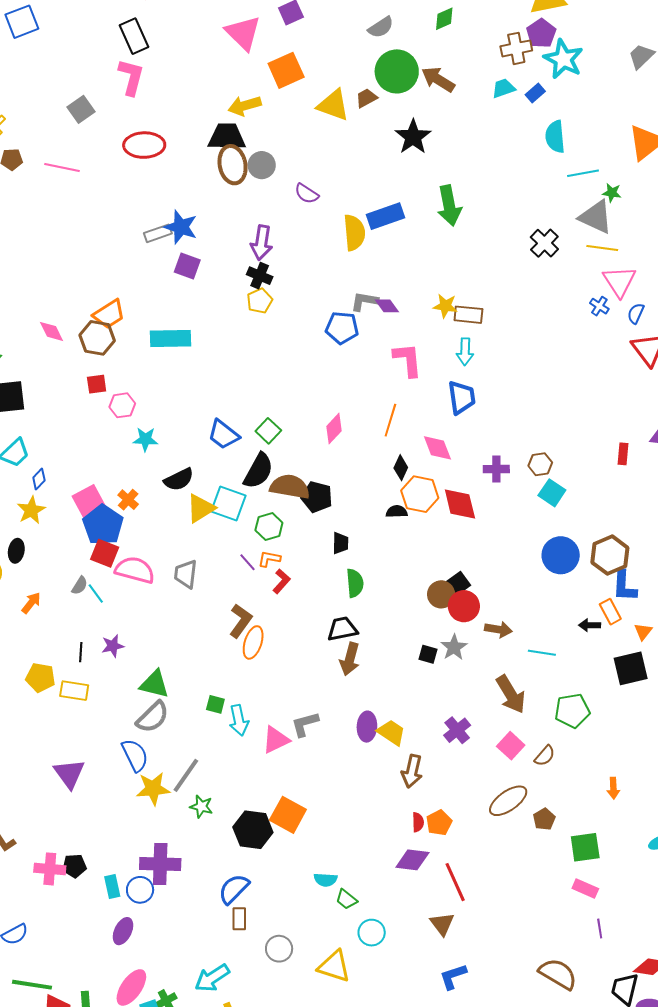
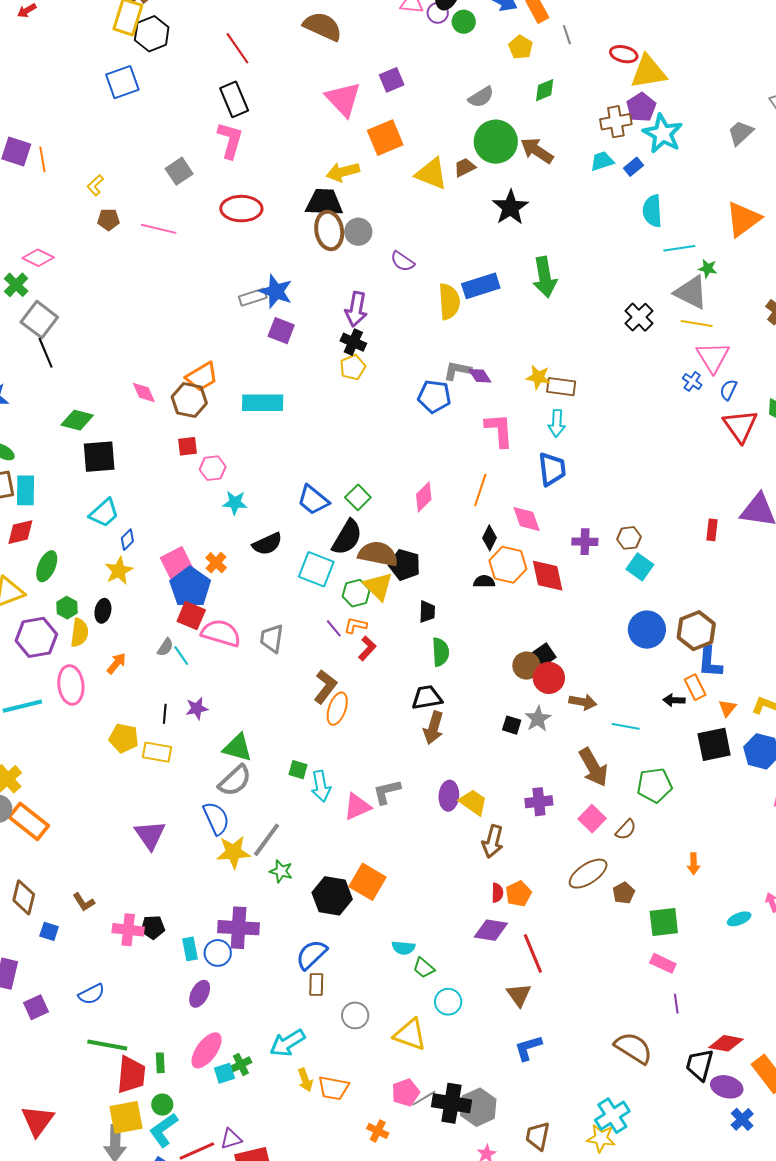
yellow triangle: (201, 508) -> (378, 586), moved, turned -44
purple cross: (457, 730) -> (539, 802), turned 32

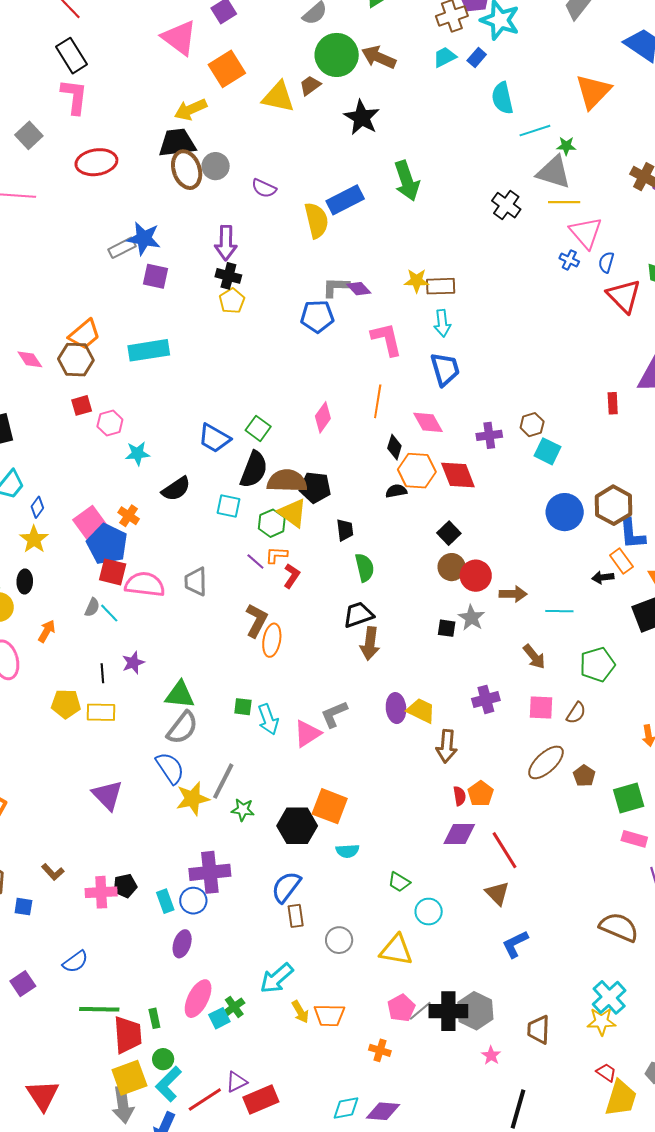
cyan square: (316, 569) -> (228, 506), size x0.7
black square: (544, 655) -> (449, 533), moved
brown arrow: (593, 767) -> (534, 657), size x0.7
pink square: (592, 819) -> (541, 708), turned -32
cyan semicircle: (403, 948) -> (347, 851), moved

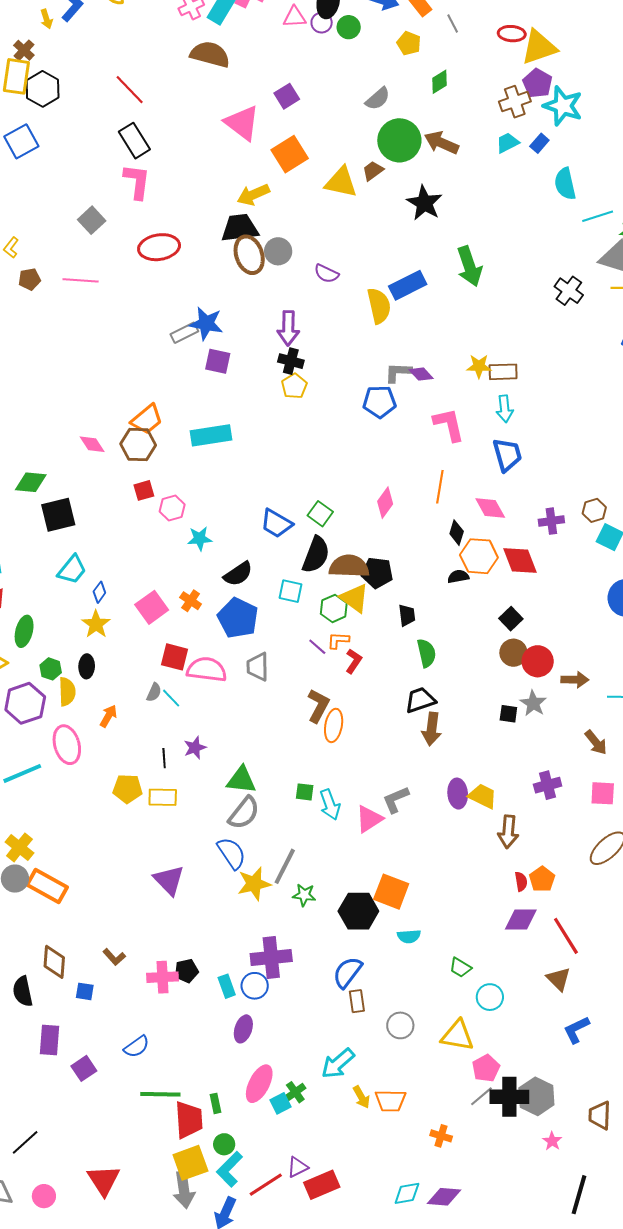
blue pentagon: (107, 544) -> (238, 618), moved
pink pentagon: (401, 1008) -> (486, 1068), moved

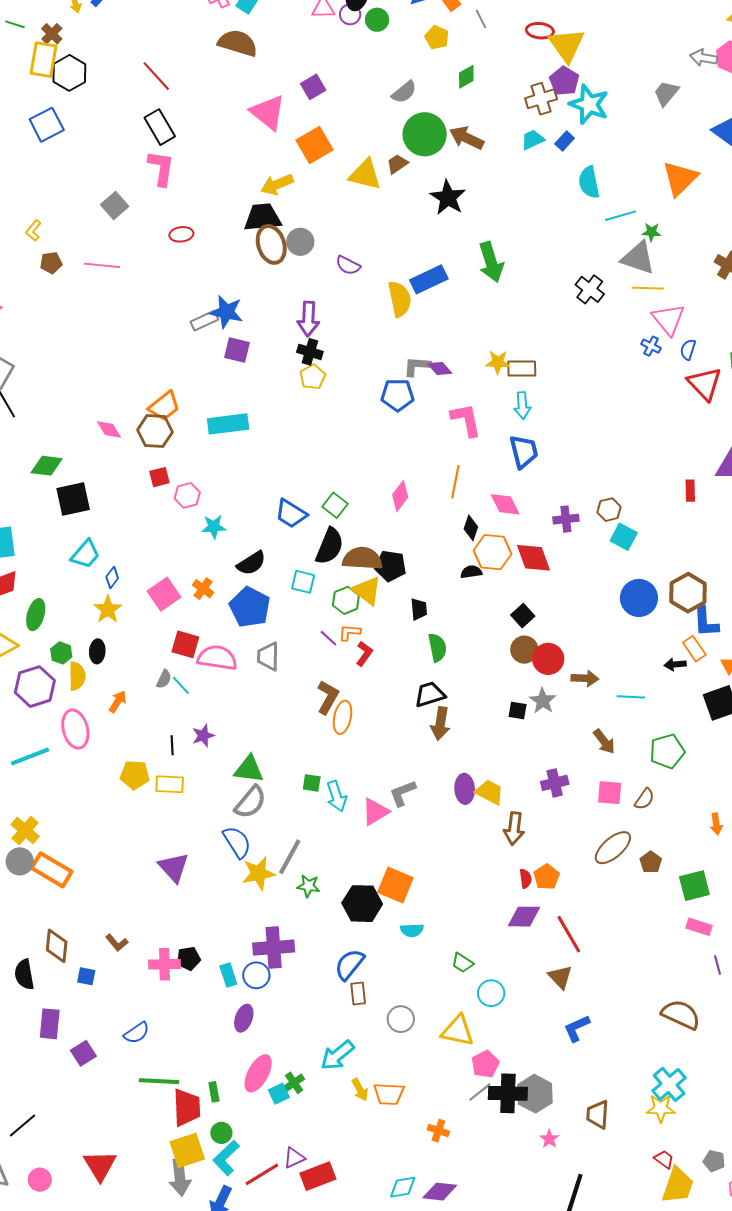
yellow triangle: (539, 47) -> (567, 45), turned -48
red ellipse: (159, 247) -> (181, 234), size x0.6

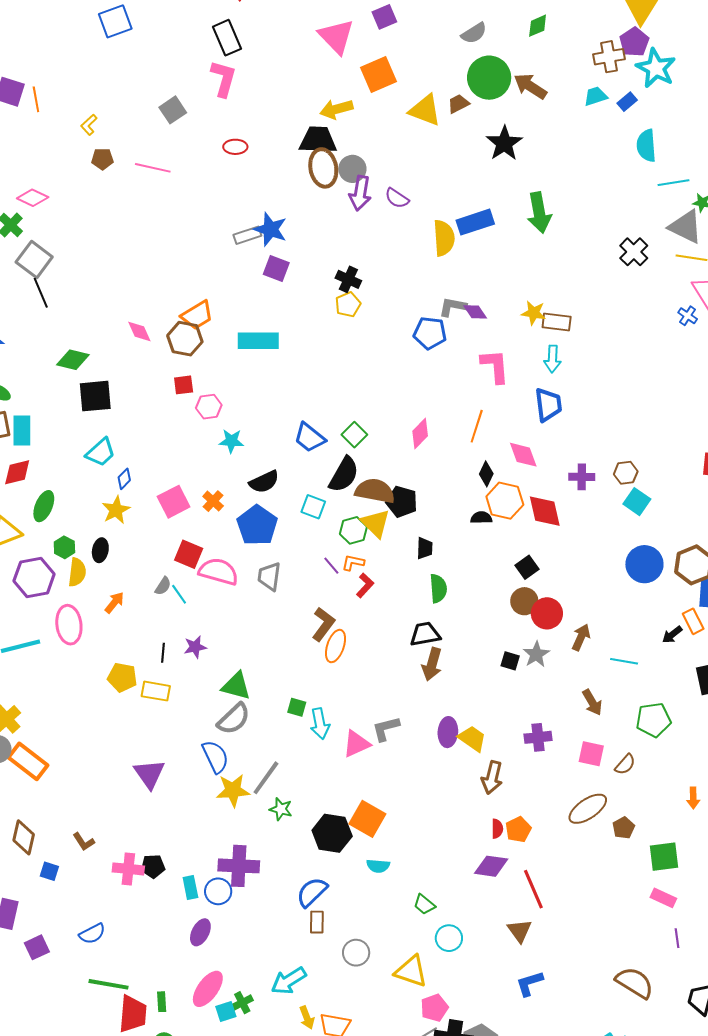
purple arrow: (308, 319) -> (360, 193), moved
black arrow: (675, 664) -> (672, 635), turned -40
brown arrow: (585, 678) -> (581, 637), turned -76

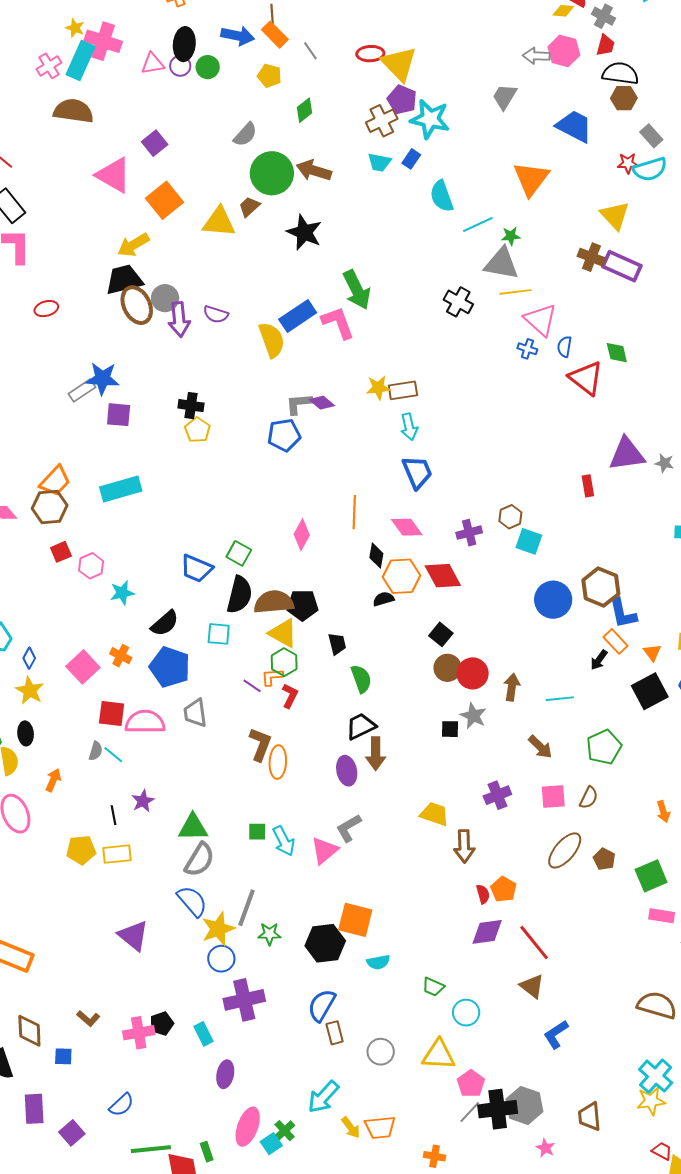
cyan trapezoid: (596, 96) -> (379, 162), turned -135
pink L-shape: (495, 366) -> (338, 323), moved
green hexagon: (353, 530) -> (284, 662), moved
purple ellipse: (448, 732) -> (347, 771), moved
blue circle: (218, 891) -> (221, 959), moved

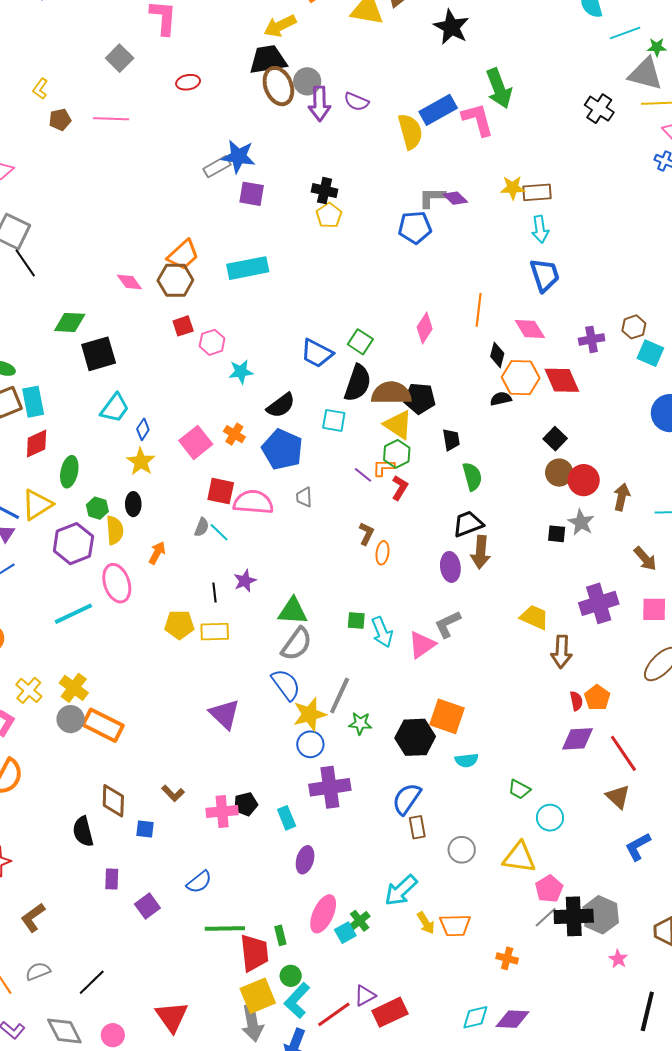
gray trapezoid: (195, 713) -> (304, 497), size x0.7
brown L-shape: (260, 744) -> (366, 534), size x0.7
orange ellipse: (278, 762) -> (382, 553), size x0.7
purple cross: (497, 795) -> (599, 603), size x1.4
purple rectangle: (34, 1109) -> (112, 879), size x0.7

